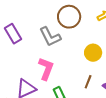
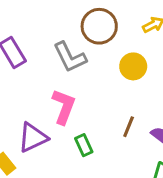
yellow circle: (93, 53) -> (133, 66), moved

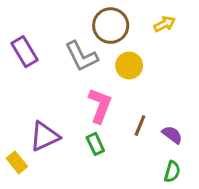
yellow circle: (133, 66) -> (129, 66), moved
pink L-shape: (64, 107) -> (100, 106), moved

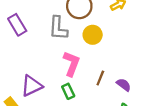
gray L-shape: (81, 56) -> (58, 28), turned 30

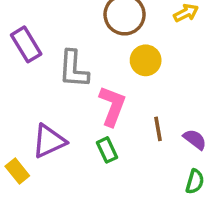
gray L-shape: (58, 28) -> (74, 69), moved
brown line: (100, 78) -> (158, 129), turned -32

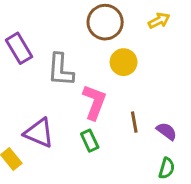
purple triangle: (49, 141) -> (39, 133), turned 48

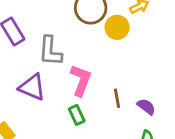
yellow circle: (124, 62) -> (117, 27), moved
purple triangle: (39, 133) -> (32, 87), moved

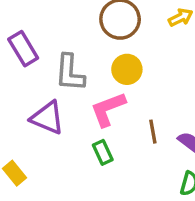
yellow circle: (117, 27) -> (127, 69), moved
pink L-shape: (81, 80) -> (108, 109), turned -132

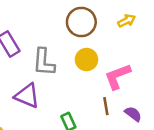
pink L-shape: (108, 109) -> (118, 76), moved

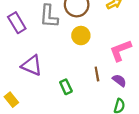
gray L-shape: (44, 62) -> (49, 16), moved
pink L-shape: (118, 76) -> (120, 50), moved

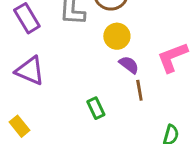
purple triangle: (32, 65) -> (30, 71), moved
purple semicircle: (119, 80) -> (129, 65), moved

